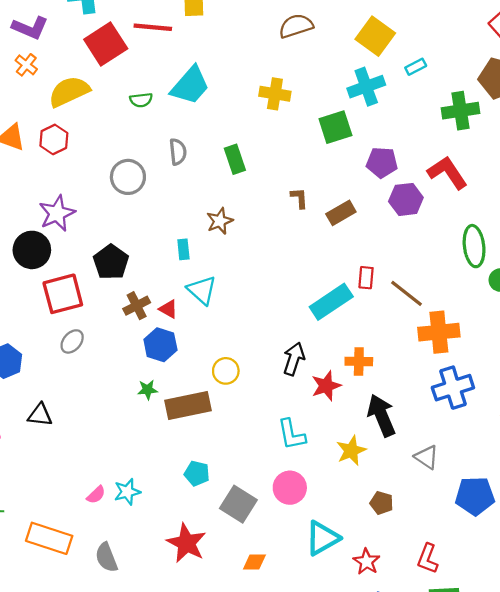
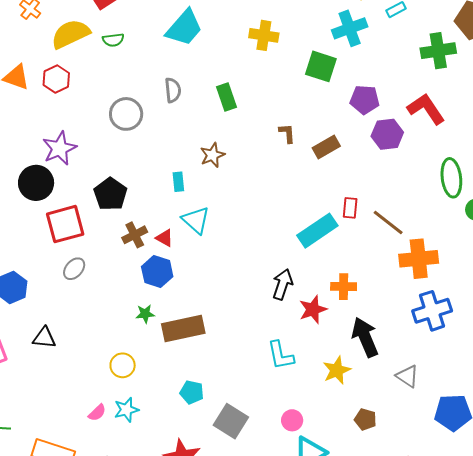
green semicircle: (141, 100) -> (113, 40), moved
green square: (335, 127) -> (321, 66), turned 36
yellow circle: (226, 371) -> (123, 365), moved
pink circle: (290, 488) -> (292, 420), moved, size x0.7

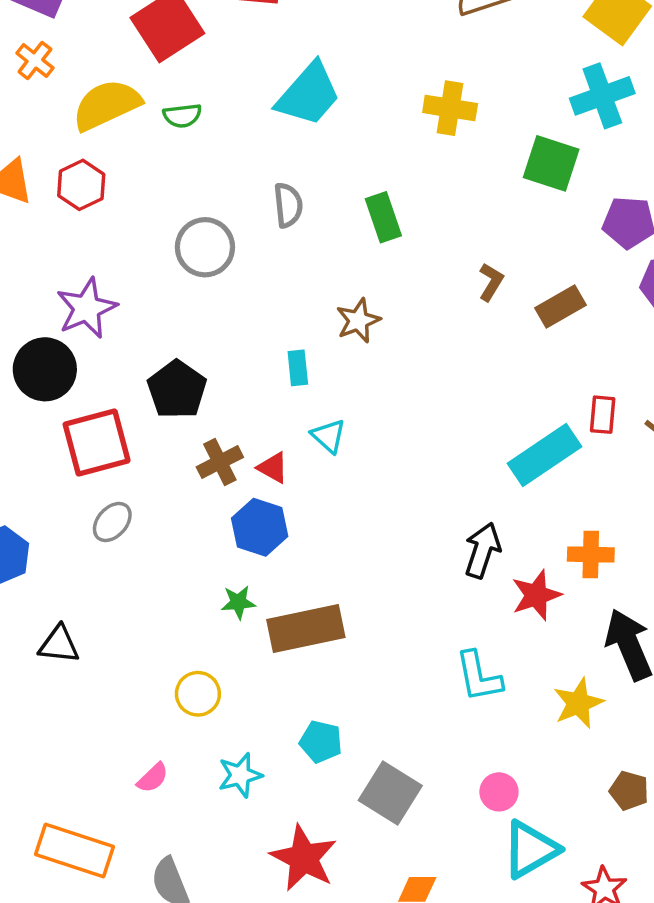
brown L-shape: (287, 133) -> (491, 282), turned 35
cyan triangle: (196, 220) -> (329, 436), size x0.7
cyan star: (126, 410) -> (240, 775), moved

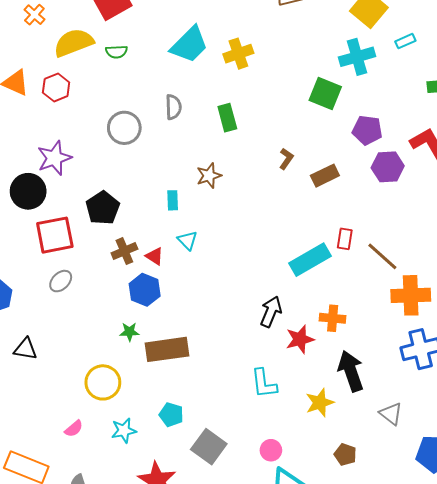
yellow cross: (450, 108) -> (238, 54), moved, turned -32
yellow circle: (198, 694) -> (103, 382), size x1.4

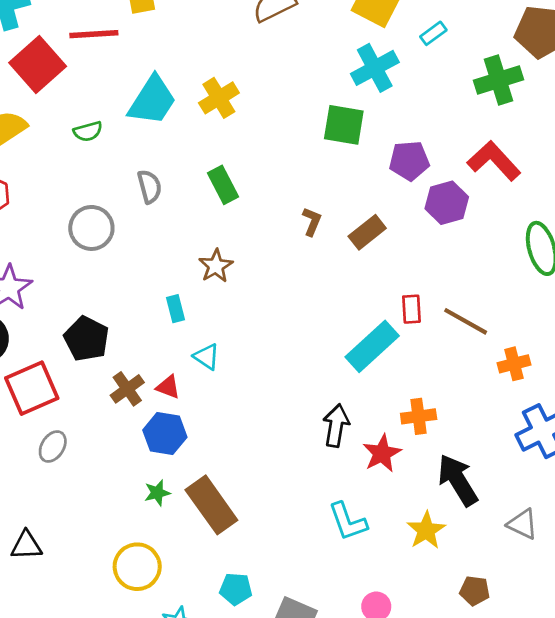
green semicircle: (116, 52) -> (88, 131), moved
orange cross: (411, 295) -> (514, 364), size x0.6
brown rectangle: (167, 349) -> (211, 505), turned 75

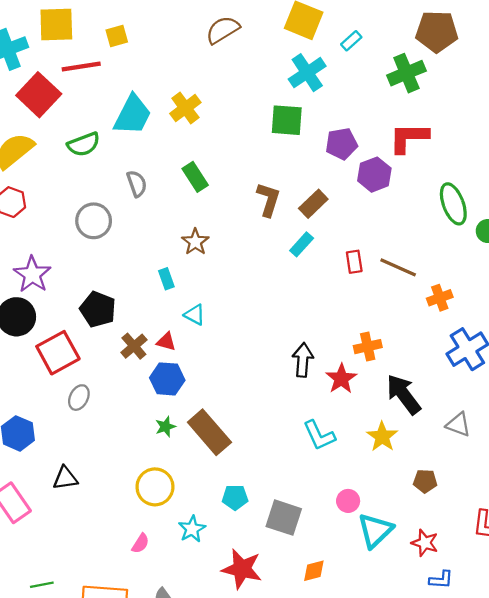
green semicircle: (88, 131) -> (84, 144), size x1.4
red L-shape: (494, 161) -> (409, 138), turned -42
brown L-shape: (312, 222) -> (268, 199), size x1.5
cyan rectangle: (372, 346) -> (302, 244), moved, size x0.6

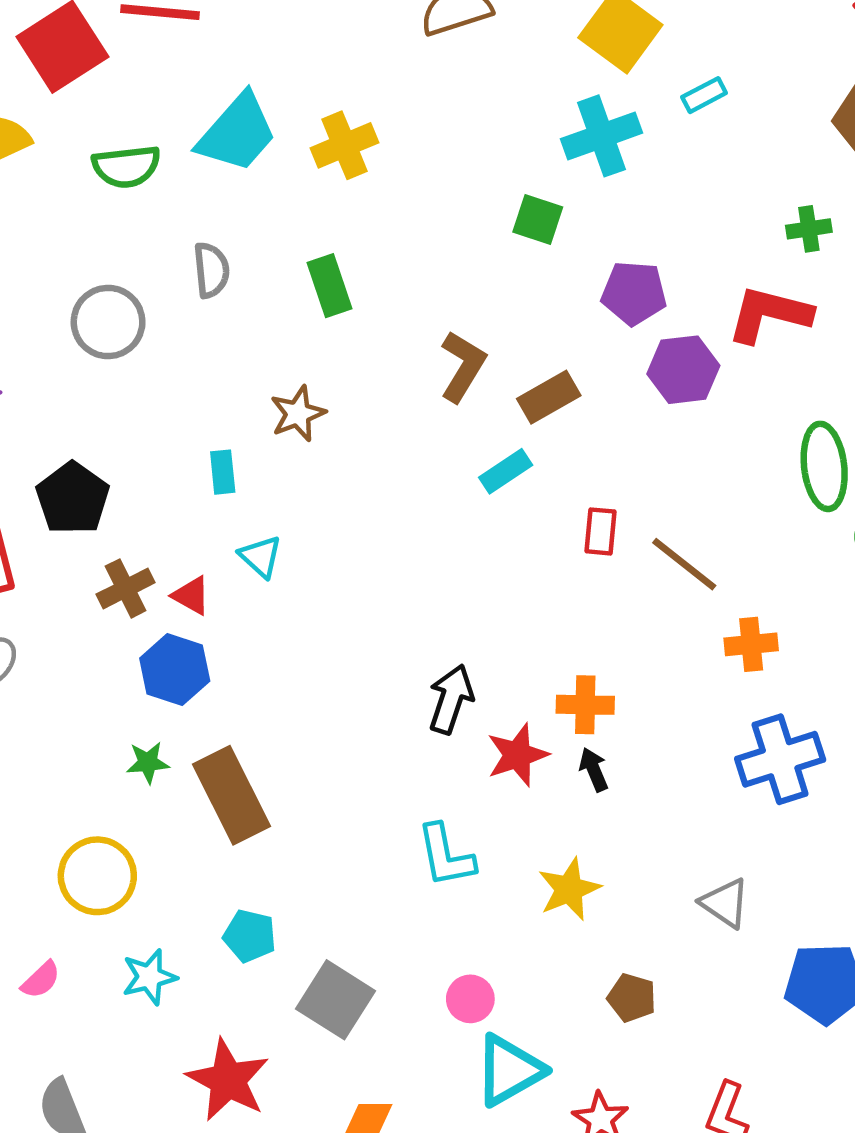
green cross: (406, 73) -> (809, 229), moved, size x0.6
green square: (287, 120) -> (538, 220), size x0.7
black arrow: (404, 394) -> (594, 770), moved, size x0.5

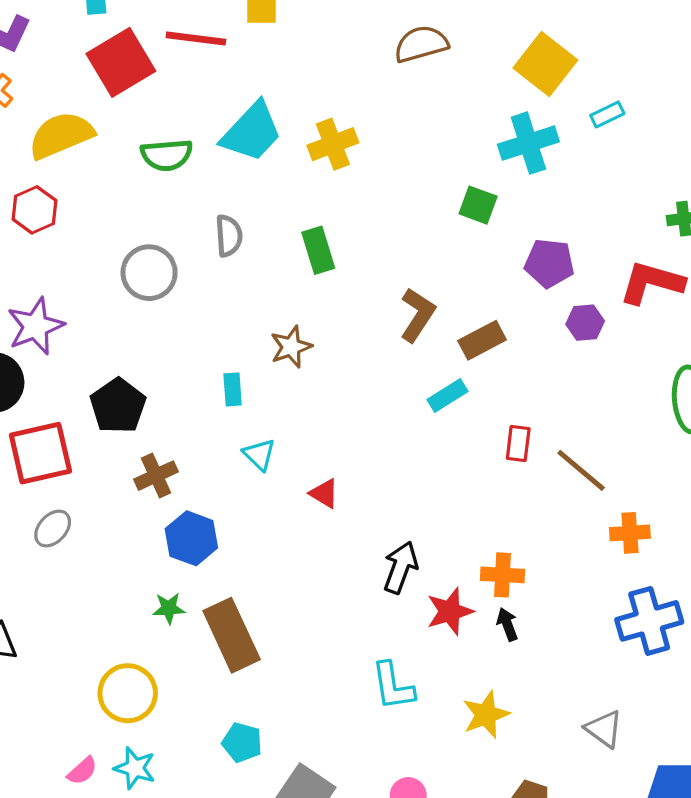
purple hexagon: (683, 370) -> (585, 323), size x0.7
red triangle: (191, 596) -> (324, 494), moved
cyan star: (149, 977) -> (135, 768), moved, turned 30

